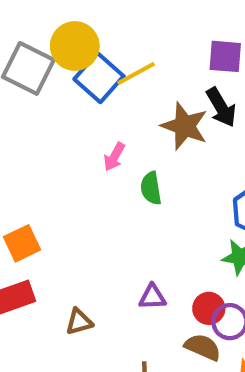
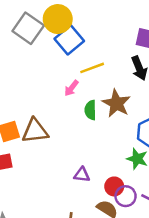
yellow line: (136, 73) -> (92, 68), moved
brown star: (185, 126) -> (116, 103), moved
brown triangle: (79, 322) -> (35, 131), moved, size x1.6

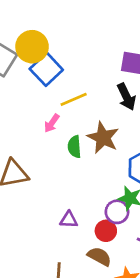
purple circle: (126, 196) -> (117, 212), moved

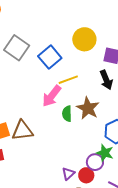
yellow circle: (32, 47) -> (84, 39), moved
pink arrow: (52, 123) -> (52, 96), size x1.6
purple triangle: (69, 220) -> (68, 174), moved, turned -48

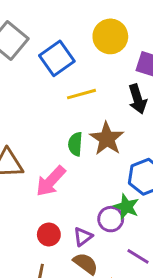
pink arrow: (52, 96) -> (51, 181), moved
purple triangle: (68, 174) -> (83, 237), moved
red circle: (86, 175) -> (49, 235), moved

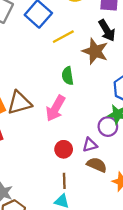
brown star: (107, 139) -> (95, 51), moved
purple triangle: (83, 237) -> (90, 145), turned 35

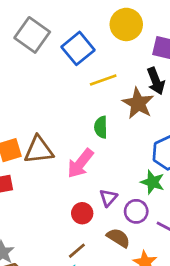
purple circle: (108, 127) -> (136, 211), moved
purple triangle: (90, 145) -> (108, 198), moved, turned -42
brown line: (64, 181) -> (77, 251), turned 42

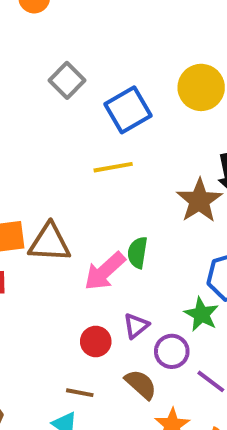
gray square: (32, 35) -> (67, 80), size x0.7
yellow line: (103, 80) -> (113, 167), moved
green semicircle: (101, 127) -> (138, 253), moved
brown line: (77, 251) -> (80, 393), turned 42

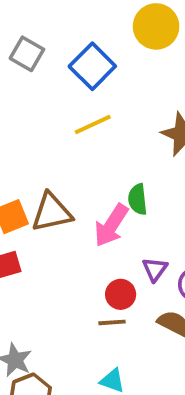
brown line: (80, 393) -> (112, 322), moved

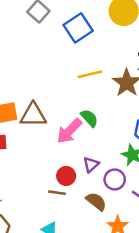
yellow line: (93, 124) -> (90, 74), moved
green semicircle: (138, 199) -> (89, 118), turned 132

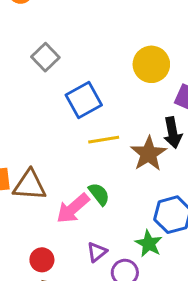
blue square: (78, 28) -> (84, 100), moved
red circle: (66, 176) -> (42, 260), moved

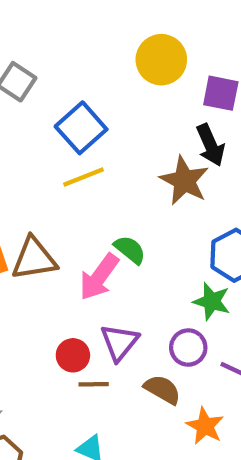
yellow line: (104, 140) -> (84, 177), moved
purple triangle: (97, 252) -> (119, 342), moved, size x1.4

